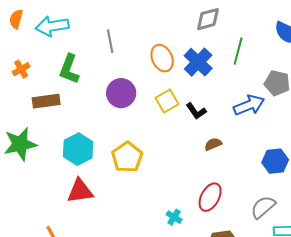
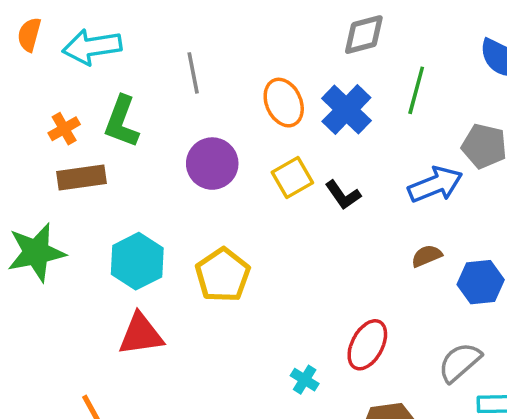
orange cross: (21, 69) -> (64, 129), moved
brown semicircle: (213, 144) -> (427, 256), moved

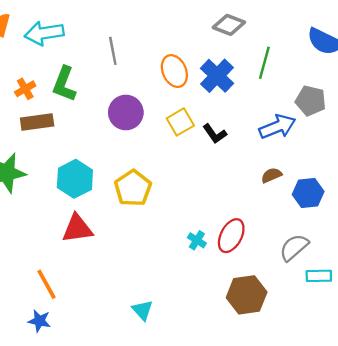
gray diamond: (364, 35) -> (229, 25), turned 36
cyan cross: (305, 380) -> (197, 240), moved

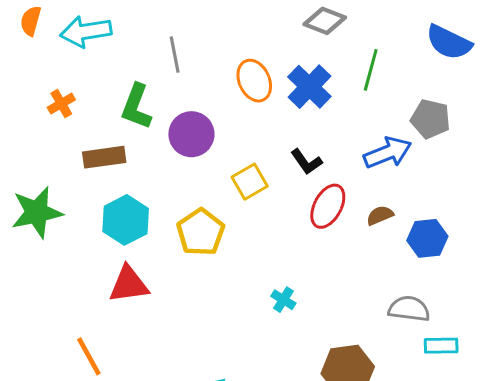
green L-shape: (64, 84) -> (136, 107), moved
brown rectangle: (37, 122) -> (104, 157), moved
yellow square: (180, 122) -> (250, 182), moved
red ellipse: (231, 236) -> (328, 206), moved
gray semicircle: (294, 247) -> (409, 309), turned 48

